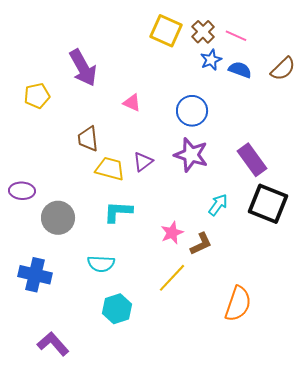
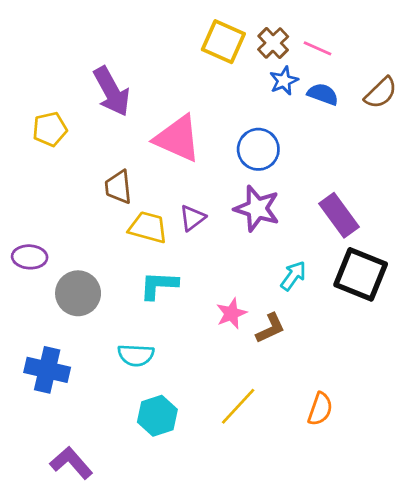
pink triangle: (132, 103) -> (178, 139), size x2.0
yellow line: (172, 278) -> (238, 406), moved
orange semicircle: (238, 304) -> (320, 409), size x0.7

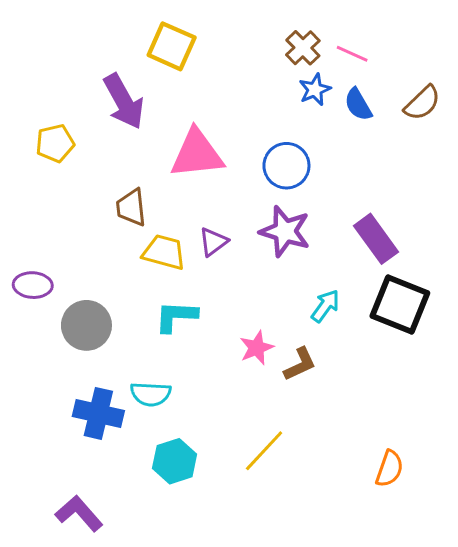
yellow square: (223, 42) -> (172, 46), moved
blue semicircle: (323, 94) -> (358, 104), turned -140
pink triangle: (178, 139) -> (197, 154), turned -30
blue cross: (47, 370) -> (98, 413), moved
orange semicircle: (320, 409) -> (389, 469), moved

